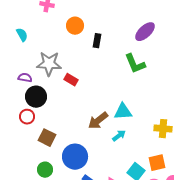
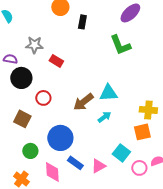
gray star: (49, 64) -> (34, 45), size x0.7
red circle: (27, 117) -> (43, 98), moved
brown square: (47, 138) -> (22, 119), moved
orange square: (157, 163) -> (142, 132), moved

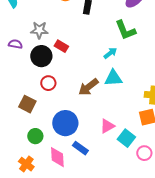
black circle: (21, 78) -> (41, 56), moved
cyan arrow: (104, 117) -> (110, 53), moved
pink triangle: (98, 166) -> (107, 126), moved

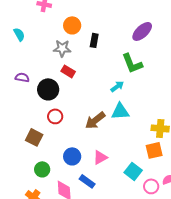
gray star: (39, 30) -> (62, 48), moved
red rectangle: (61, 46) -> (68, 71), moved
blue circle: (65, 123) -> (72, 156), size x0.7
pink triangle: (107, 126) -> (100, 157), moved

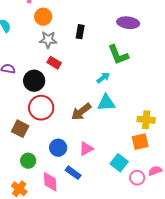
orange circle: (72, 25) -> (43, 17), moved
purple ellipse: (142, 31) -> (128, 23), turned 50
red circle: (55, 116) -> (41, 108), size x1.6

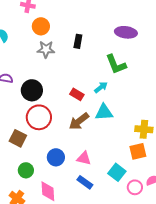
red rectangle: (54, 63) -> (77, 94), moved
pink triangle: (86, 149) -> (84, 158), turned 42
blue rectangle: (73, 173) -> (85, 182), moved

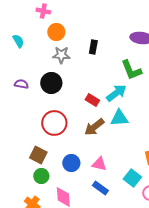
cyan arrow: (101, 87) -> (116, 93), size x1.5
black circle: (32, 90) -> (51, 83), moved
brown square: (18, 138) -> (38, 155), moved

